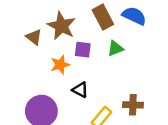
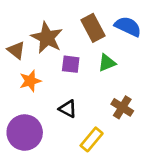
orange star: (60, 65) -> (30, 81), moved
brown cross: (133, 105) -> (122, 107), moved, turned 30

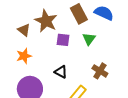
green triangle: (107, 63) -> (89, 39), turned -32
orange star: (30, 81) -> (24, 56), moved

